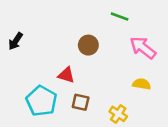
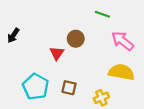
red triangle: (66, 75) -> (57, 53), moved, turned 48
yellow semicircle: (142, 84) -> (121, 72), size x1.6
yellow cross: (118, 114) -> (101, 98), turned 32

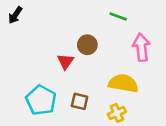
black arrow: (13, 35) -> (15, 15), moved
pink arrow: (122, 41) -> (141, 47), turned 45
yellow semicircle: (121, 72) -> (123, 83), moved

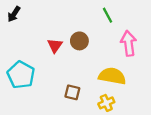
green line: (118, 16) -> (107, 15), turned 42
red triangle: (65, 61) -> (55, 46), moved
cyan pentagon: (41, 100) -> (21, 75), moved

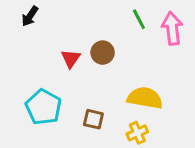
black arrow: (14, 14) -> (30, 16), moved
pink arrow: (129, 43) -> (172, 28), moved
cyan pentagon: (21, 75) -> (44, 107), moved

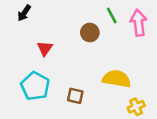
brown circle: (103, 53) -> (90, 33), moved
red triangle: (71, 59) -> (45, 48), moved
yellow cross: (137, 133) -> (136, 107), moved

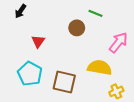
green line: (112, 15) -> (95, 13), turned -40
pink arrow: (139, 23) -> (118, 42), moved, turned 45
brown square: (75, 96) -> (64, 82), size x1.6

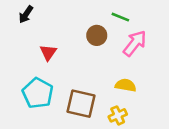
pink arrow: (118, 42) -> (135, 43), moved
yellow semicircle: (100, 67) -> (126, 85), size x0.7
yellow cross: (116, 91) -> (118, 115), moved

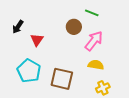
black arrow: (26, 14) -> (18, 27), moved
pink arrow: (135, 43) -> (94, 41), moved
yellow cross: (118, 115) -> (103, 88), moved

